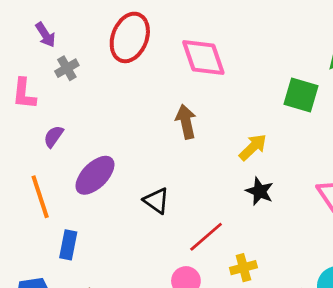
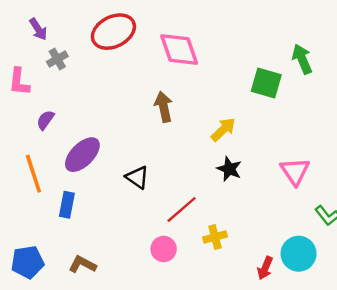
red ellipse: (130, 37) -> (113, 32), turned 42
blue rectangle: (68, 245) -> (67, 205), moved

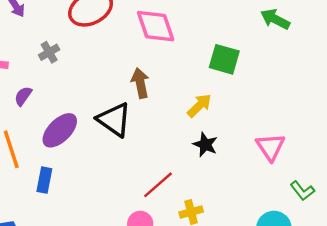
gray cross: (57, 59) -> (49, 52), moved
green arrow: (302, 59) -> (275, 19), moved, turned -40
green square: (266, 83) -> (224, 59), moved
black triangle: (137, 177) -> (114, 120), moved, size x1.5

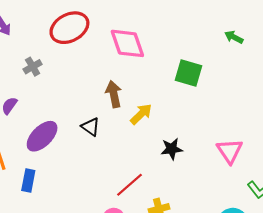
green arrow: (275, 19) -> (234, 37), size x0.7
yellow arrow: (199, 105) -> (141, 114), moved
black triangle: (114, 120) -> (91, 127), size x0.6
black star: (205, 145) -> (172, 149), turned -30

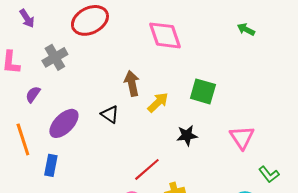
pink diamond: (127, 43) -> (165, 35), moved
gray cross: (33, 67) -> (55, 57), size x1.4
green square: (189, 73) -> (203, 91), moved

